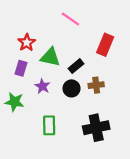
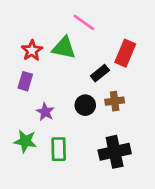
green triangle: (50, 57) -> (64, 48), moved
black rectangle: (76, 66) -> (100, 73), moved
purple star: (42, 86) -> (45, 112), moved
green star: (14, 102) -> (25, 141), moved

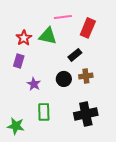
pink line: (84, 22) -> (63, 17), turned -42
red rectangle: (125, 53) -> (88, 28), moved
green star: (25, 141) -> (16, 126), moved

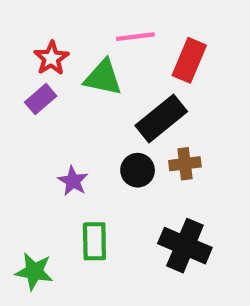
red star: (24, 38) -> (51, 58), moved
black rectangle: (75, 55) -> (161, 118), size x1.6
purple rectangle: (19, 61) -> (41, 99), moved, turned 32
black cross: (86, 114) -> (185, 246), turned 35

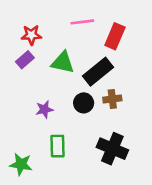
red star: (51, 58) -> (31, 35), turned 30
green triangle: (103, 78) -> (63, 62), moved
purple star: (73, 181) -> (44, 109), turned 30

